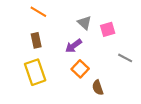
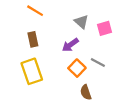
gray line: (125, 58) -> (98, 63), moved
brown semicircle: (98, 88) -> (86, 92), moved

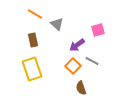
gray triangle: (81, 22) -> (57, 24), moved
purple arrow: (70, 45) -> (77, 45), moved

